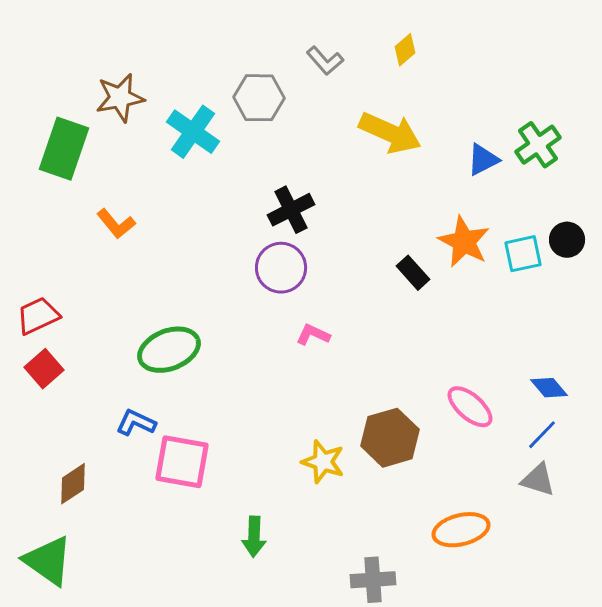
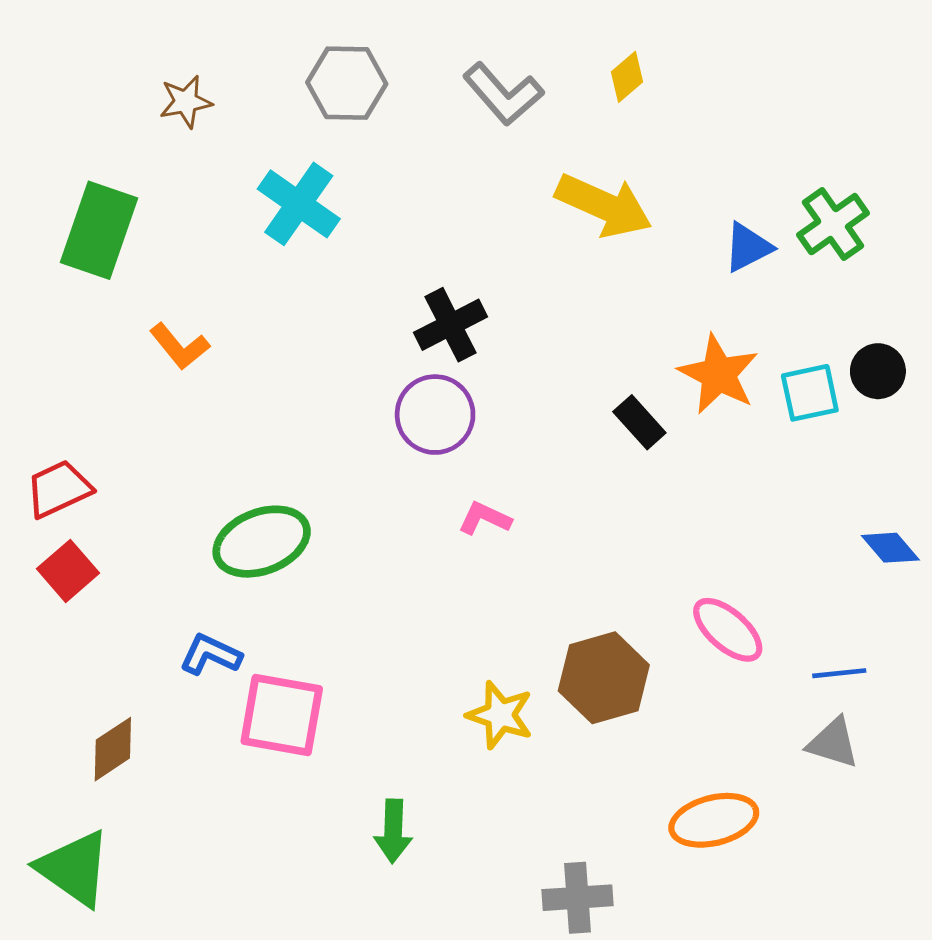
gray L-shape: (325, 61) -> (503, 94), size x1.4
brown star: (120, 98) -> (186, 102), moved, size x0.7
gray hexagon: (259, 98) -> (347, 83), moved
blue diamond: (549, 388) -> (890, 548), moved
blue line: (542, 435) -> (839, 673), turned 40

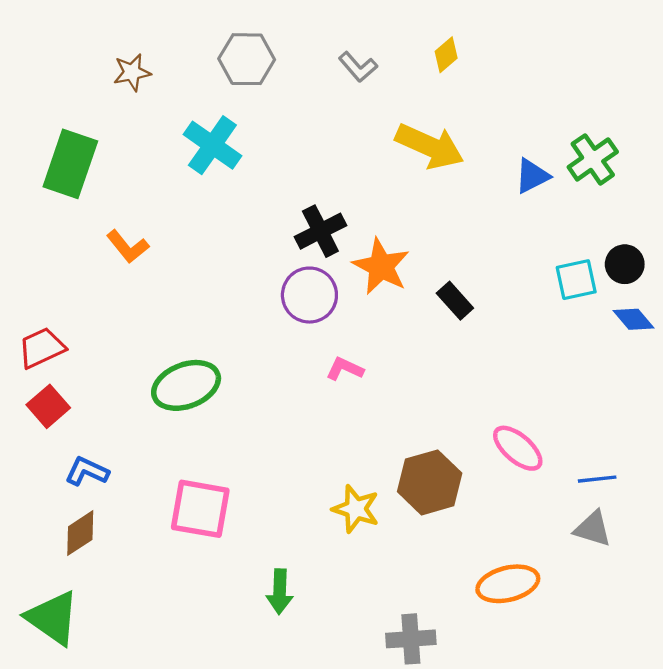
gray L-shape: (503, 94) -> (358, 67), size x0.7
orange star: (718, 374) -> (381, 266), moved
blue diamond: (890, 548) -> (634, 319), moved
blue L-shape: (210, 655) -> (87, 471), moved

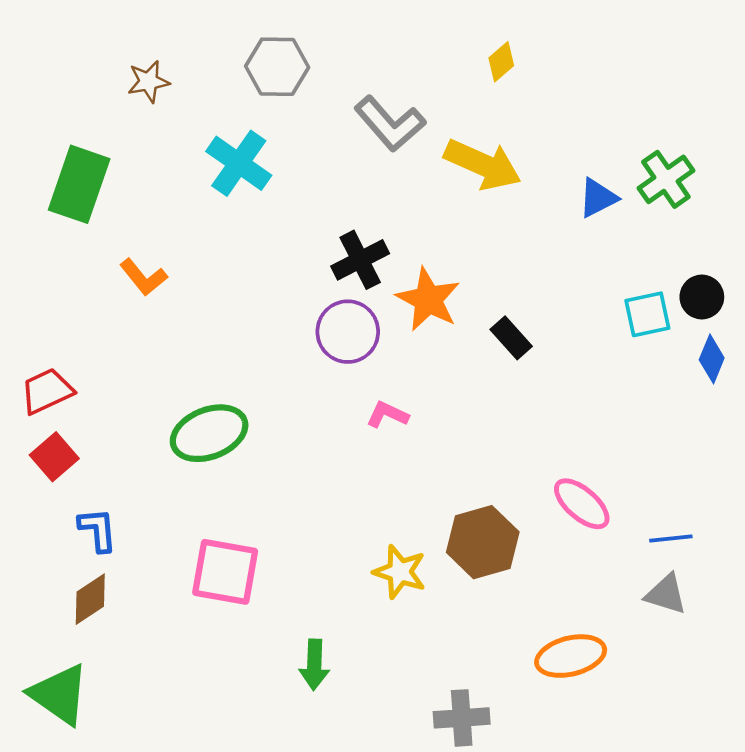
gray L-shape: (358, 67) -> (390, 124), moved, size x1.6
blue diamond: (634, 319) -> (712, 359), turned 63
blue L-shape: (87, 471) -> (98, 530), turned 60

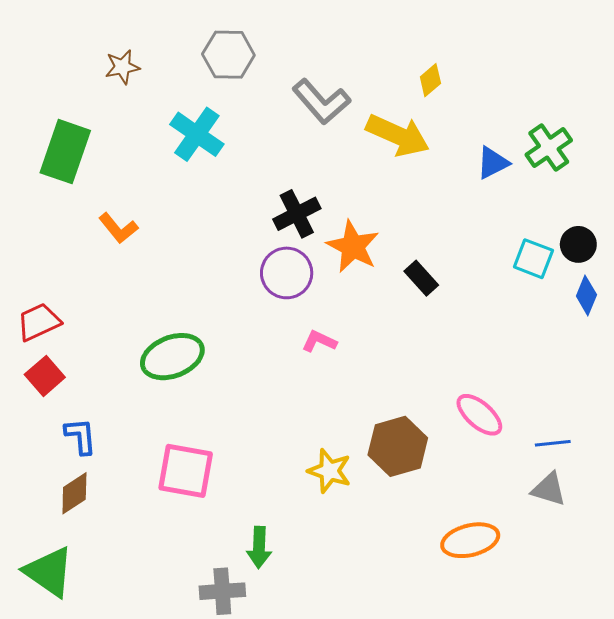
yellow diamond: (501, 62) -> (430, 80), moved
cyan square: (647, 314) -> (533, 259), turned 33
gray cross: (462, 718) -> (222, 591), moved

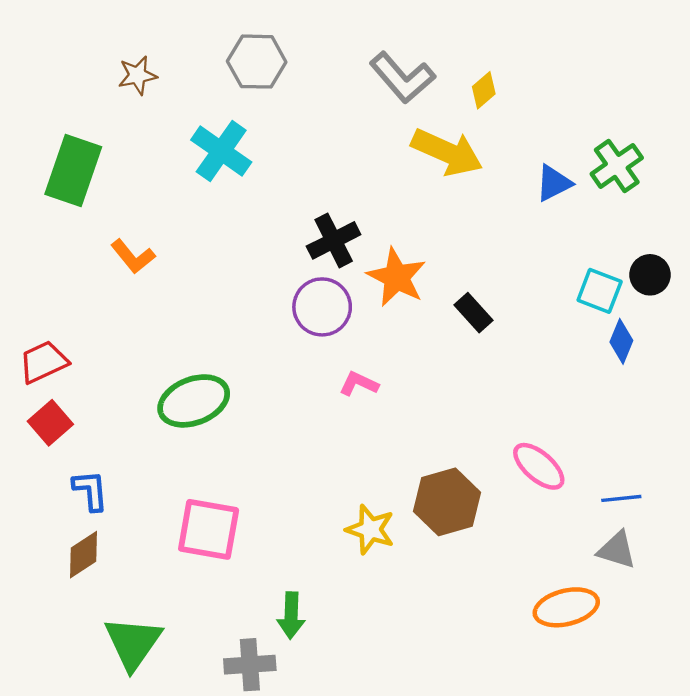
gray L-shape: (321, 102) -> (402, 78), moved
blue diamond: (586, 295) -> (621, 341), moved
orange ellipse: (470, 540) -> (566, 607), moved
green triangle: (49, 572) -> (133, 643), moved, turned 30

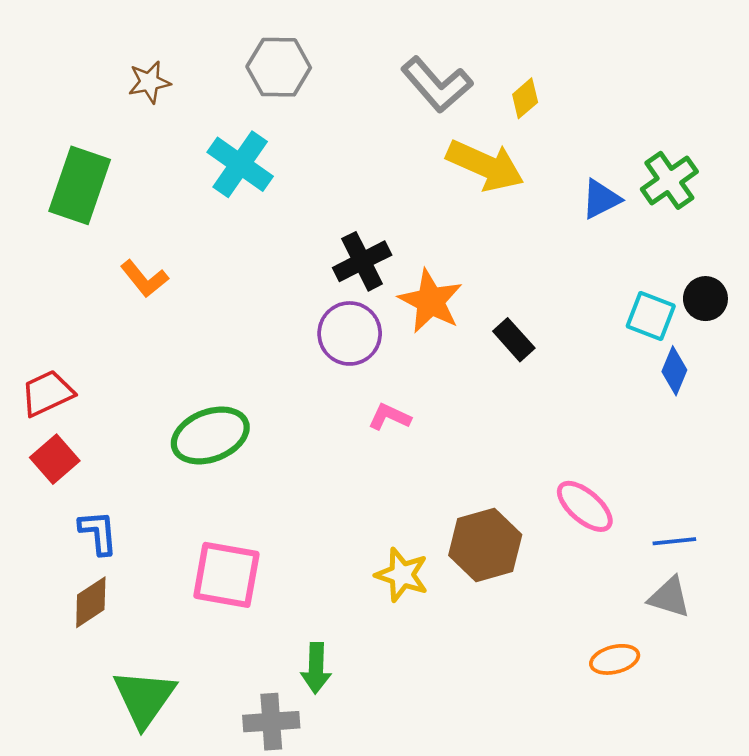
orange ellipse: (566, 607) -> (615, 659), size x0.7

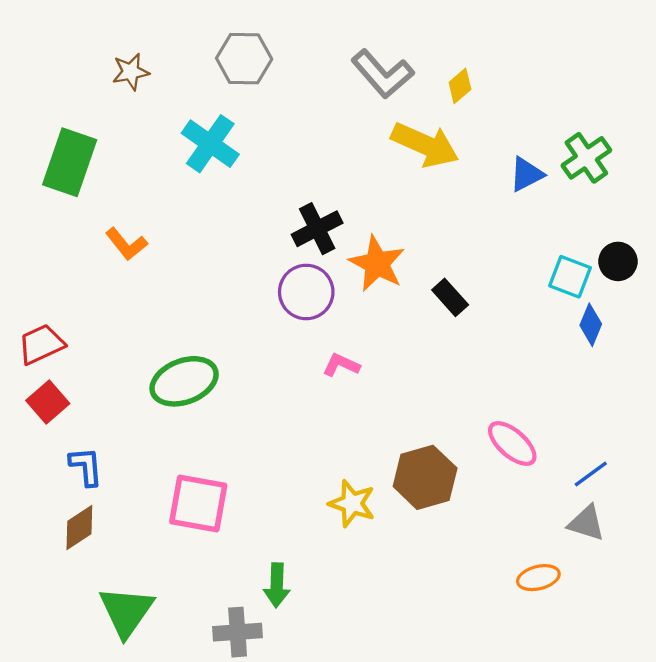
blue line: (674, 541) -> (591, 474), turned -30

